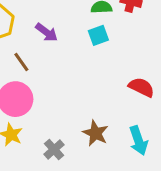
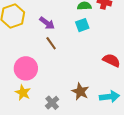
brown line: (21, 62) -> (51, 43), moved
cyan arrow: (138, 141) -> (109, 97), turned -78

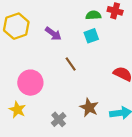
brown line: (51, 43) -> (71, 64), moved
yellow star: (23, 93) -> (17, 110), moved

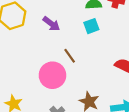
pink circle: (30, 83) -> (52, 75), moved

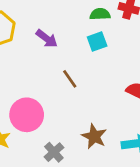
pink circle: (52, 75) -> (27, 115), moved

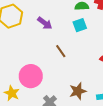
brown star: (94, 136) -> (78, 91), turned 30

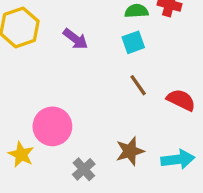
brown line: (61, 51) -> (138, 85), moved

